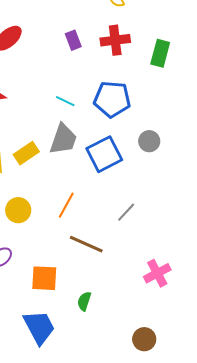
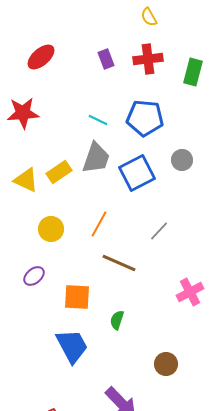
brown circle: (144, 339) -> (166, 364), moved

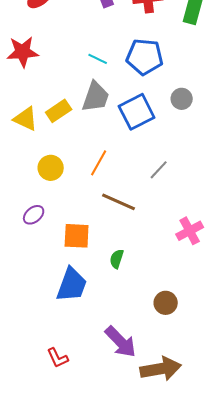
blue trapezoid: (72, 346) -> (72, 285), turned 48

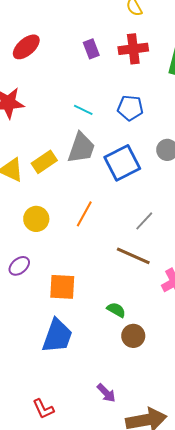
blue pentagon: (145, 57) -> (130, 108), size x0.7
brown line: (119, 202) -> (133, 256), moved
green semicircle: (117, 259) -> (116, 310), moved, turned 102
brown circle: (166, 303) -> (133, 336), moved
purple arrow: (121, 342) -> (106, 393), size x0.6

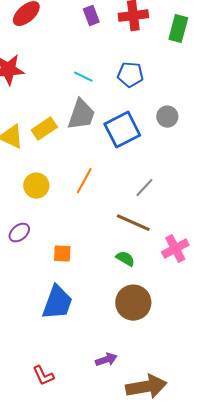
orange square: (62, 287) -> (62, 254), size x0.7
green semicircle: (116, 310) -> (125, 259), moved
brown circle: (133, 336) -> (133, 303), size x1.5
purple arrow: (106, 393) -> (106, 360), turned -65

